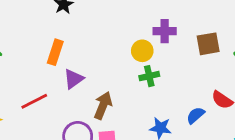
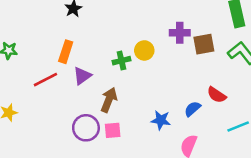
purple cross: (165, 31) -> (180, 33), moved
green cross: (149, 76) -> (121, 61), moved
red line: (34, 101) -> (45, 80), moved

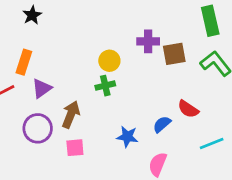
green cross: (121, 61) -> (105, 86), moved
purple circle: (86, 128) -> (38, 128), moved

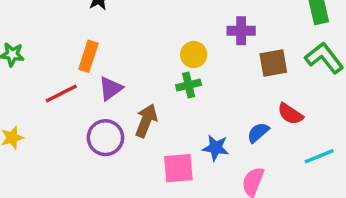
brown square: (174, 54) -> (273, 63), moved
pink square: (75, 148) -> (178, 168), moved, size x1.4

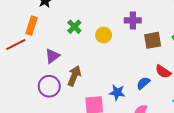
orange rectangle: (88, 56) -> (31, 26), moved
green cross: (189, 85) -> (74, 27), moved, turned -32
red line: (61, 94) -> (16, 44), moved

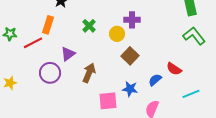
purple cross: (133, 20) -> (132, 20), moved
brown square: (153, 40) -> (130, 56), moved, turned -36
purple circle: (49, 86) -> (50, 73), moved

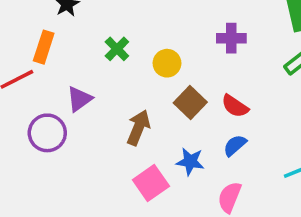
purple cross: (132, 20) -> (231, 38), moved
red semicircle: (174, 69) -> (235, 106), moved
brown arrow: (89, 73) -> (138, 128), moved
pink square: (108, 101) -> (151, 183), turned -30

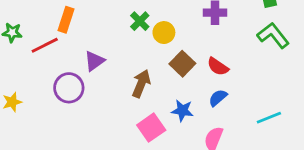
green cross: (117, 49) -> (140, 21), moved

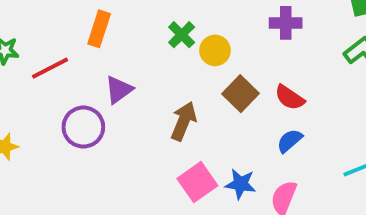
orange rectangle: (66, 20) -> (99, 29), moved
blue star: (182, 111) -> (241, 184), moved

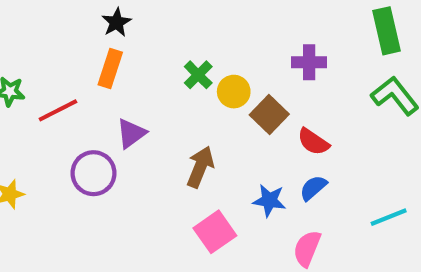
brown square: (241, 94) -> (269, 115), moved
blue star: (241, 184) -> (269, 200), moved

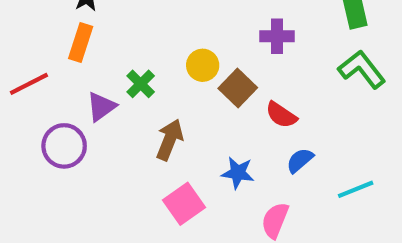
green cross: (198, 75) -> (141, 84), moved
blue semicircle: (313, 188) -> (300, 160), moved

